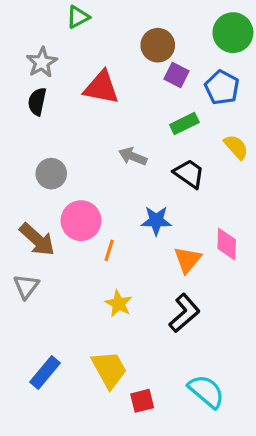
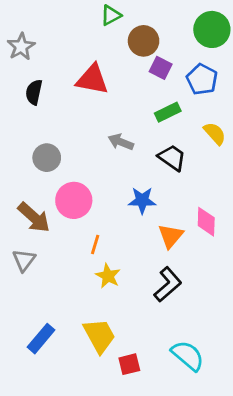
green triangle: (78, 17) -> (111, 15), moved
gray star: (42, 62) -> (21, 47), moved
orange line: (109, 250) -> (95, 245), moved

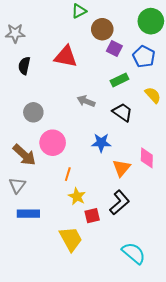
gray star: (21, 47) -> (15, 33), turned 30
blue rectangle: (41, 339) -> (28, 214), moved, turned 50
red square: (129, 364) -> (92, 216), moved

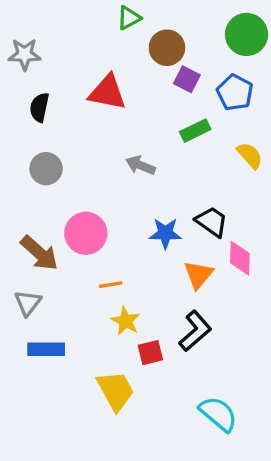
gray circle: (33, 112) -> (46, 169), moved
black trapezoid: (123, 112) -> (212, 222), moved
orange line: (68, 174) -> (111, 285), turned 64

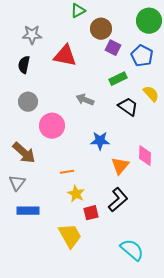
gray star: (24, 54) -> (32, 35), moved
black trapezoid: (212, 222) -> (128, 107), moved
pink circle: (86, 233) -> (52, 126), moved

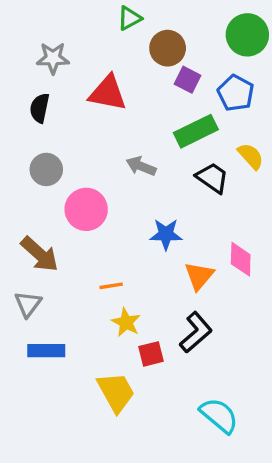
green rectangle: (118, 79) -> (196, 131), size x1.4

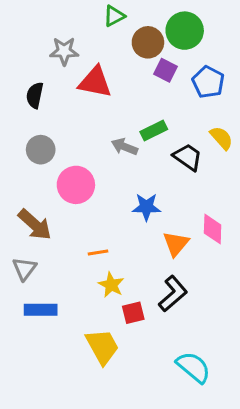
green circle: (247, 35) -> (185, 31), moved
gray star: (53, 58) -> (64, 51), moved
green rectangle: (196, 131) -> (154, 131), moved, size x0.7

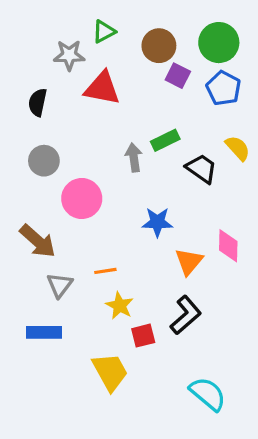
green triangle: (114, 16) -> (104, 32), moved
green circle: (185, 31) -> (219, 43), moved
gray arrow: (124, 147) -> (134, 158), turned 60
gray triangle: (24, 269) -> (60, 285), moved

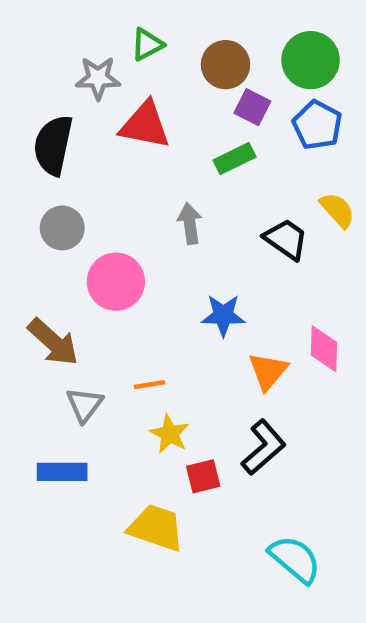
black semicircle: (38, 102) -> (53, 145), size x1.5
green rectangle: (165, 140) -> (234, 159), moved
yellow trapezoid: (110, 372) -> (156, 528), turned -42

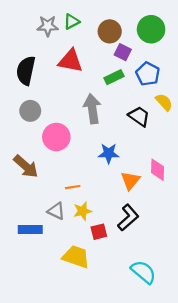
gray star: (98, 78) -> (48, 26), moved
blue pentagon: (317, 125) -> (148, 74), moved
gray arrow: (190, 223) -> (92, 109), size x1.5
gray triangle: (85, 405) -> (56, 211), moved, turned -42
yellow star: (170, 434) -> (82, 211), turned 30

